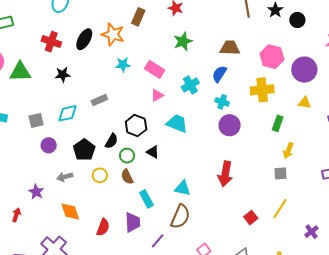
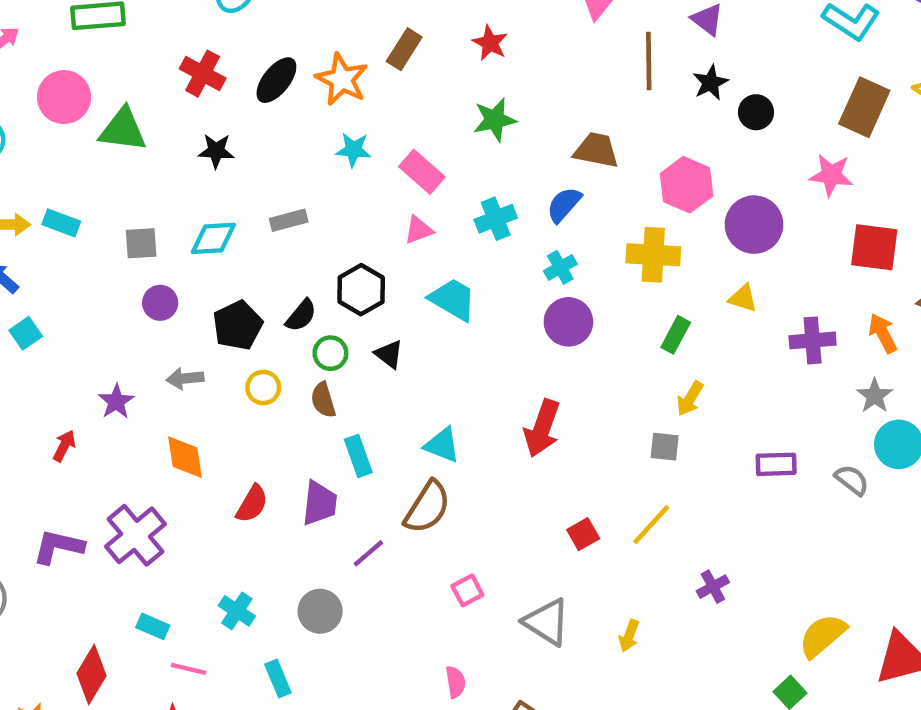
cyan cross: (222, 102) -> (560, 267), turned 32

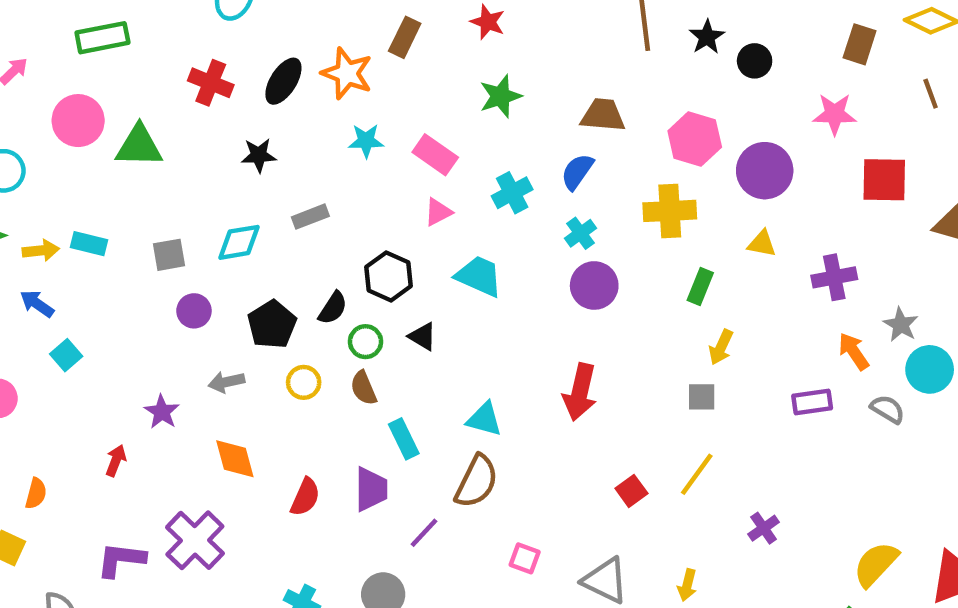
brown rectangle: (864, 107) -> (860, 44), size x0.7
black star: (216, 151) -> (259, 155), moved
orange arrow: (883, 333) -> (854, 351), moved
pink square: (467, 590) -> (525, 558), turned -36

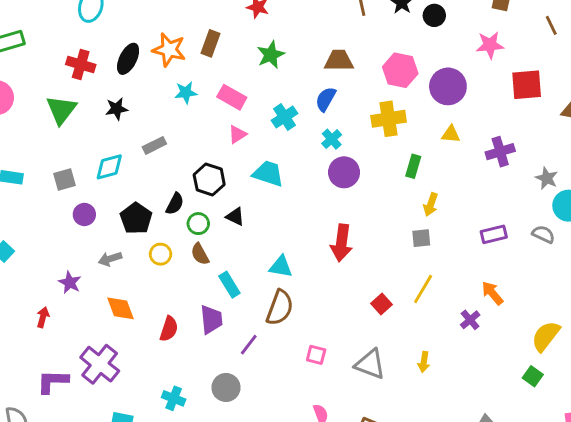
brown rectangle: (405, 37) -> (210, 43), moved
green triangle: (139, 146) -> (61, 110), moved, turned -48
orange arrow: (854, 351) -> (492, 293), moved

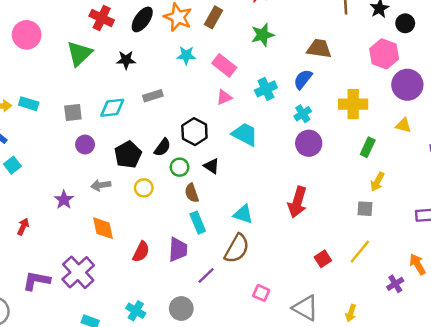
pink hexagon: (400, 70) -> (384, 54), moved
brown semicircle: (200, 254) -> (192, 193), moved
red arrow: (43, 317) -> (23, 227), moved

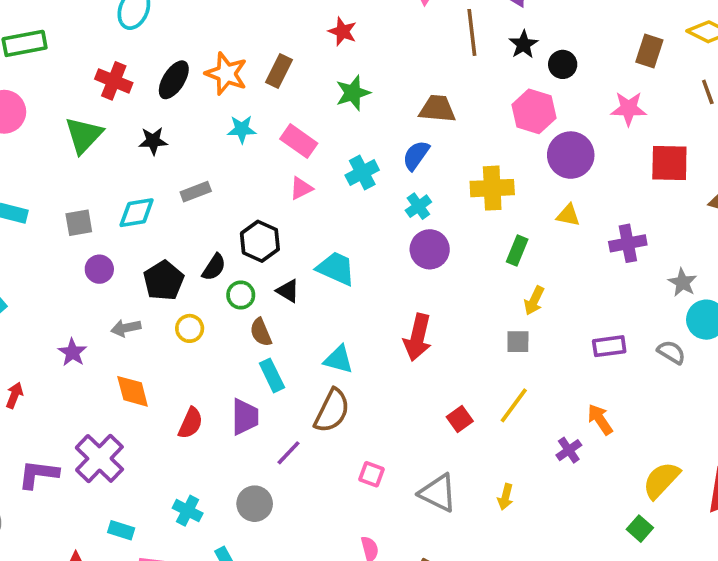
cyan trapezoid: (245, 134) -> (336, 268), moved

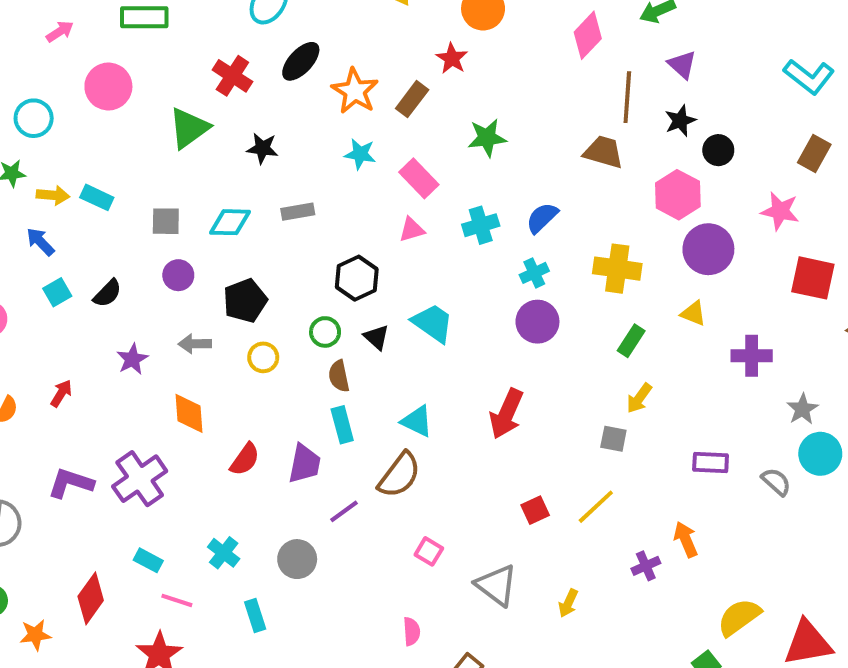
red star: (343, 31) -> (452, 58), moved
black ellipse: (174, 80) -> (301, 61), moved
brown trapezoid: (437, 109) -> (603, 152), moved
black semicircle: (214, 267) -> (107, 293), moved

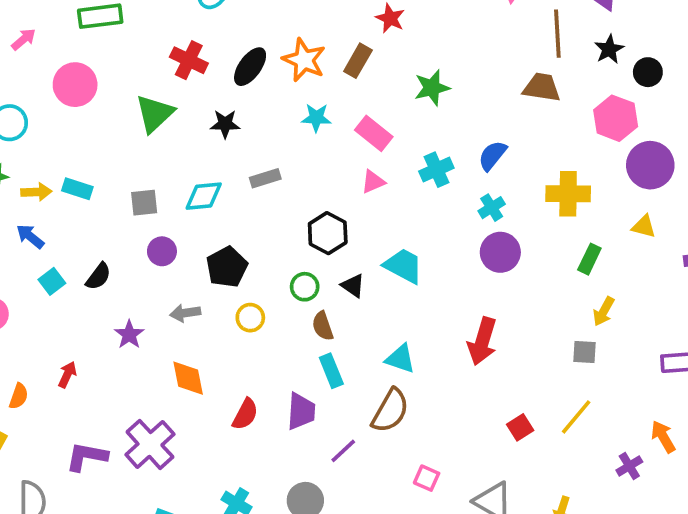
black ellipse: (301, 61) -> (250, 67), moved

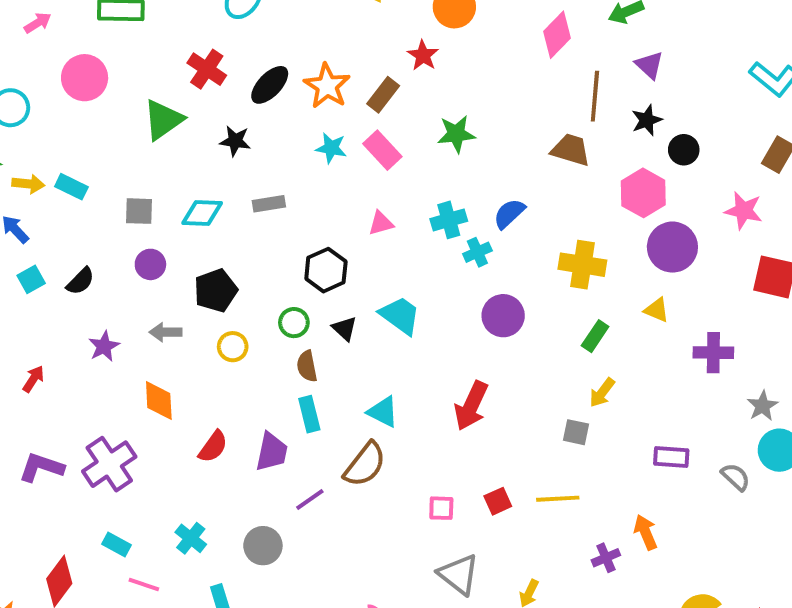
pink rectangle: (374, 133) -> (382, 150), moved
cyan cross: (492, 208) -> (477, 252), moved
yellow line: (576, 417) -> (558, 499), turned 39
pink square: (427, 478) -> (441, 508), moved, turned -30

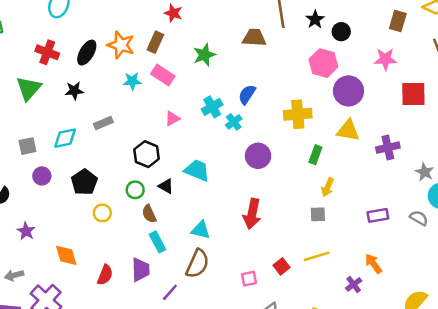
brown trapezoid: (571, 150) -> (254, 38), moved
yellow triangle: (657, 310) -> (348, 130), size x1.5
gray arrow: (166, 332) -> (14, 275), moved

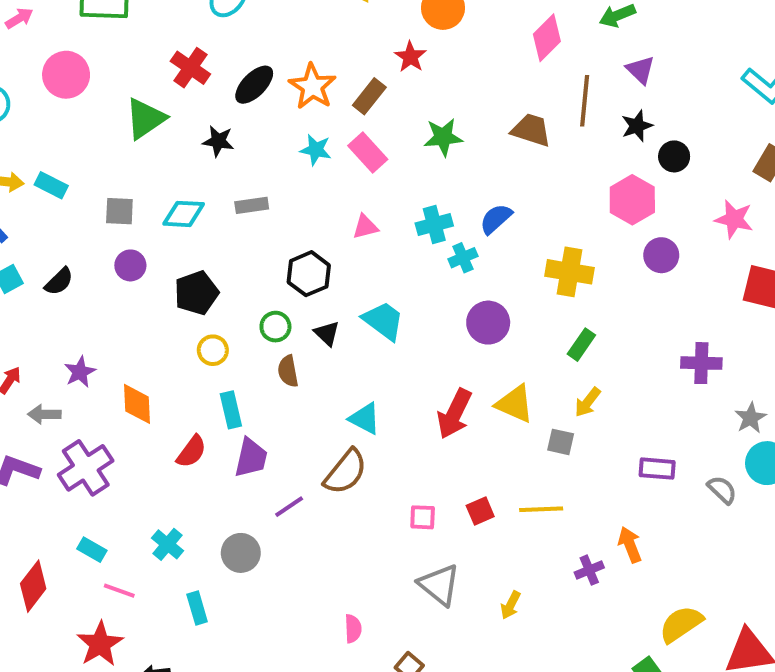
purple circle: (348, 91) -> (661, 255), size x0.7
yellow triangle: (348, 130) -> (515, 404), moved
purple star: (26, 231) -> (80, 372), moved
cyan rectangle: (157, 242) -> (231, 410), moved

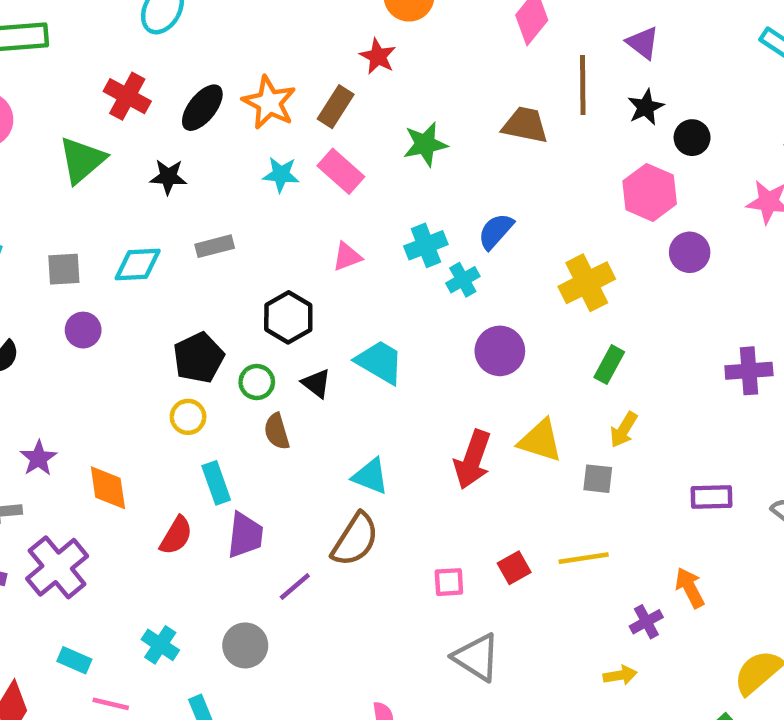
yellow cross: (570, 272) -> (587, 283), turned -30
black pentagon: (196, 293) -> (199, 358), moved
yellow arrow: (511, 605) -> (620, 675), moved, turned -120

